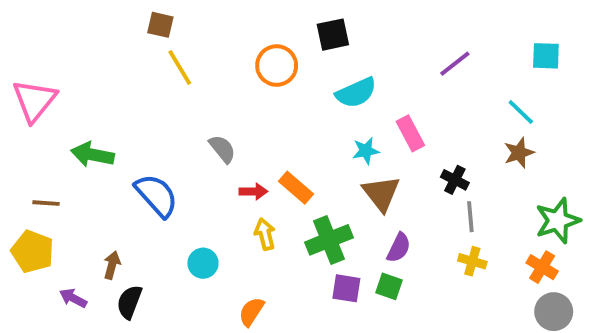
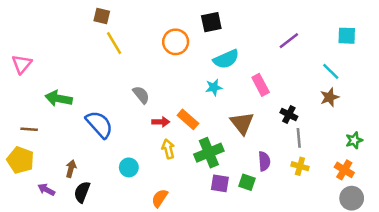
pink triangle: (34, 100) -> (22, 64), size x0.7
cyan star: (366, 151) -> (214, 87), moved
green star: (558, 221) -> (354, 140), size x0.6
purple semicircle: (399, 248) -> (264, 161), moved, turned -30

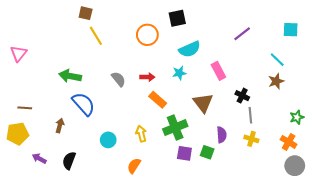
green arrow: (59, 98) -> (70, 76), moved
red arrow: (161, 122) -> (147, 77), moved
yellow arrow: (168, 149) -> (141, 134), moved
yellow pentagon: (20, 160) -> (18, 134), turned -30
brown arrow: (71, 169) -> (60, 125), moved

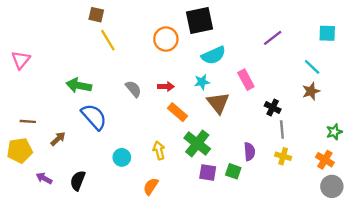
black square: (177, 18) -> (200, 20), size x1.4
brown triangle: (203, 103) -> (218, 103), moved
brown arrow: (60, 125) -> (58, 139), moved, turned 32
green cross: (175, 128) -> (197, 143), turned -30

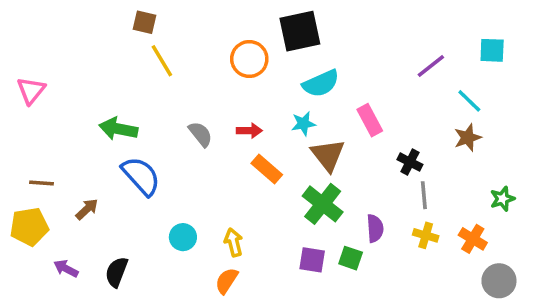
purple line: (273, 38) -> (431, 66), moved
green cross: (197, 143) -> (323, 204), moved
yellow arrow: (159, 150) -> (234, 242), moved
orange cross: (325, 160) -> (473, 239), moved

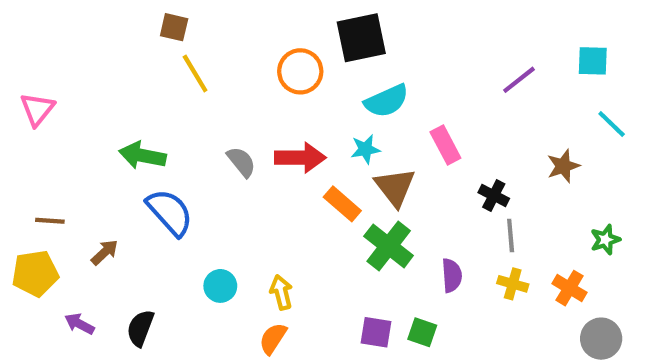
cyan line: (469, 101) -> (612, 124), moved
red arrow: (249, 131) -> (300, 158), size x1.6
orange rectangle: (267, 169) -> (342, 204), moved
green square: (351, 258) -> (422, 332), moved
purple square: (312, 260) -> (376, 332), moved

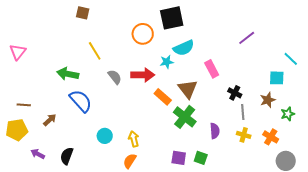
cyan square: (593, 61) -> (277, 78), moved
yellow line: (195, 73) -> (95, 51), moved
cyan star: (365, 149) -> (167, 62), moved
brown star: (563, 166) -> (268, 100), moved

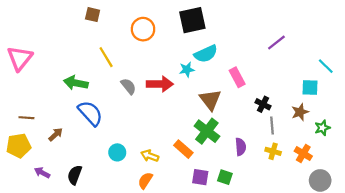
orange circle: (143, 34) -> (143, 29), moved
pink triangle: (18, 52) -> (20, 58), size x1.4
orange rectangle: (163, 97) -> (183, 149), moved
yellow arrow: (134, 139) -> (150, 156), turned -56

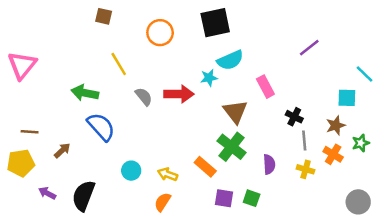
orange cross: (303, 154) -> (333, 154), moved
black semicircle: (75, 175) -> (84, 196), size x1.4

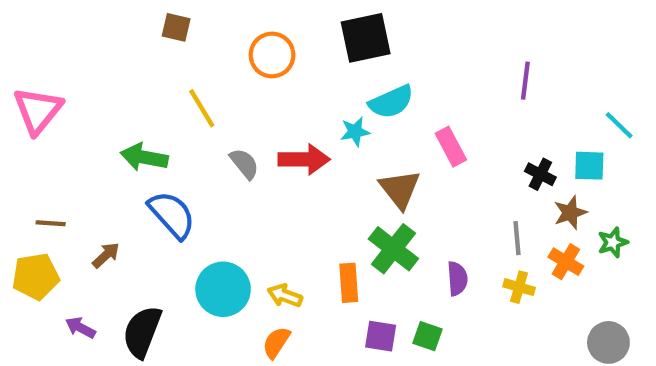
purple line: (309, 48) -> (525, 81), turned -45
black cross: (294, 117) -> (540, 174), moved
orange rectangle: (205, 167) -> (349, 283), turned 45
cyan circle: (131, 171) -> (223, 289), size x1.6

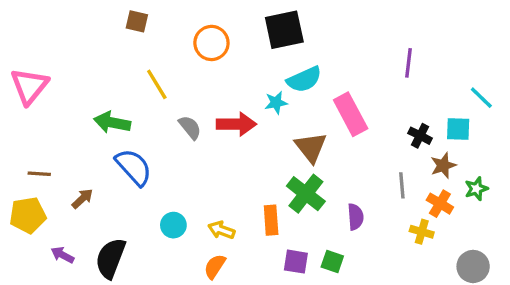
pink rectangle: (451, 147) -> (351, 114), size x1.4
yellow cross: (519, 287) -> (422, 232), moved
cyan circle: (223, 289) -> (173, 225), size x0.6

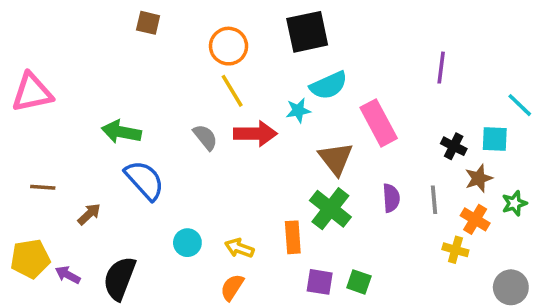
yellow line: (157, 84) -> (232, 91), moved
pink triangle: (29, 86) -> (32, 93), turned 39
yellow pentagon: (28, 215) -> (30, 259), moved
purple semicircle: (356, 217) -> (391, 198), moved

